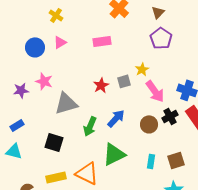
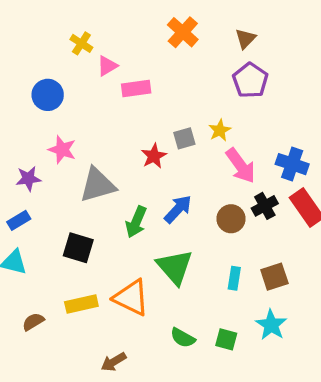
pink rectangle: (102, 41) -> (136, 88), moved
pink triangle: (60, 42) -> (107, 66), moved
gray square: (124, 81) -> (184, 138), moved
purple star: (21, 90) -> (28, 179), moved
green triangle: (114, 154) -> (175, 267), turned -45

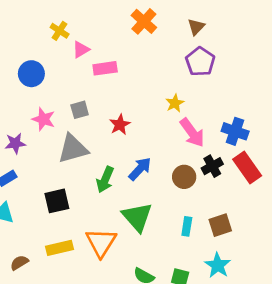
gray square: (184, 138) -> (80, 110), moved
black square: (78, 248) -> (57, 201), turned -30
orange triangle: (131, 298) -> (101, 243), turned 36

